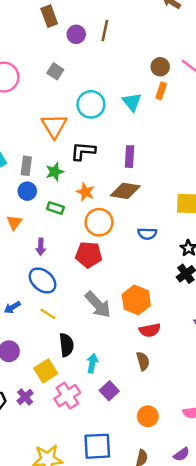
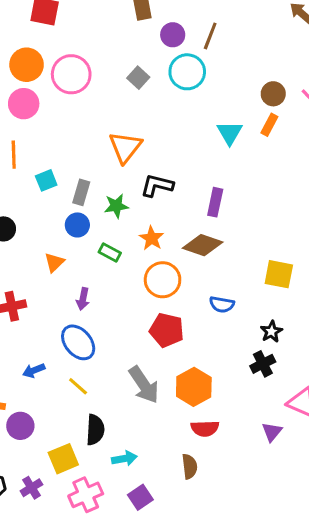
cyan circle: (91, 104) -> (187, 72), moved
red pentagon: (89, 255) -> (167, 330), moved
cyan arrow: (92, 363) -> (124, 459), turned 60

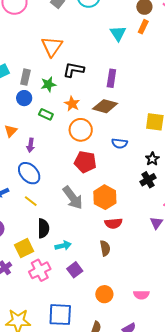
orange triangle: (54, 262) -> (11, 131), moved

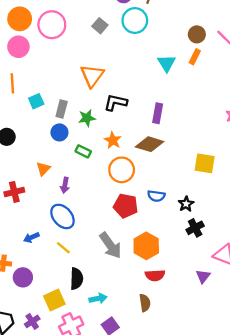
blue semicircle: (120, 143) -> (156, 196), moved
black star: (152, 159) -> (186, 204), moved

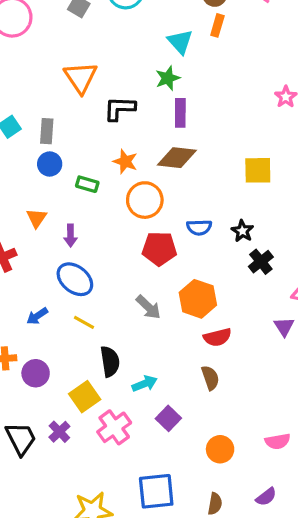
green star: (87, 118) -> (168, 78), moved
gray arrow: (110, 245) -> (148, 307), size x0.7

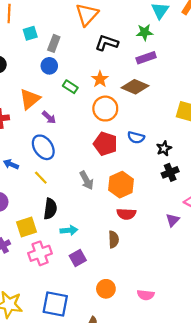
purple rectangle: (180, 113) -> (146, 58), turned 54
orange triangle: (36, 218) -> (30, 99), size x1.5
purple arrow: (71, 236) -> (49, 117), turned -64
blue arrow: (37, 316) -> (11, 164), turned 40

